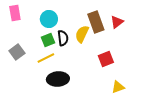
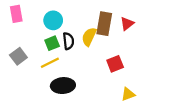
brown rectangle: (96, 22) -> (104, 24), turned 30

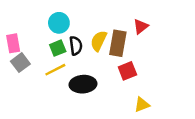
pink rectangle: (16, 14) -> (13, 43), moved
brown rectangle: (104, 24) -> (118, 43), moved
black ellipse: (63, 86) -> (83, 84), moved

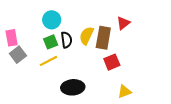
black ellipse: (83, 84) -> (73, 87), moved

